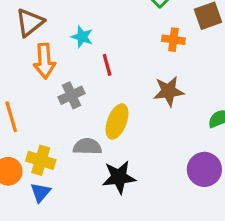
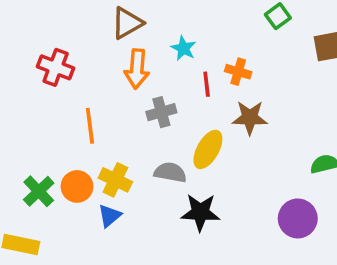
orange cross: (173, 40) -> (238, 72), moved
brown star: (169, 91) -> (250, 118), moved

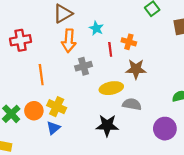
red cross: (56, 67) -> (21, 40), turned -30
yellow ellipse: (208, 149) -> (111, 88), turned 50
gray semicircle: (170, 172) -> (132, 104), moved

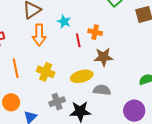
gray cross: (84, 66) -> (57, 102), moved
yellow cross: (57, 107) -> (46, 72), moved

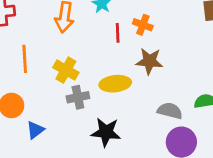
gray semicircle: (102, 90) -> (170, 111), moved
gray cross: (57, 102) -> (78, 97), moved

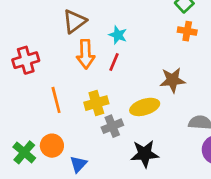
orange cross: (143, 25) -> (187, 31), moved
red line: (118, 33) -> (114, 62), moved, turned 36
yellow cross: (66, 70) -> (96, 103), turned -35

